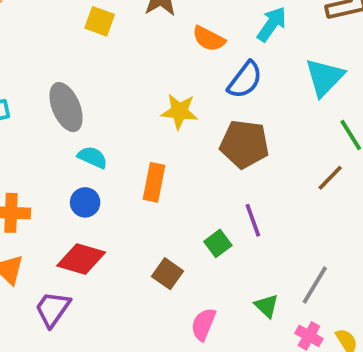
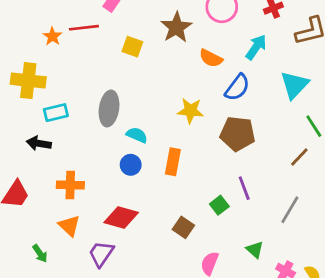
gray ellipse: (66, 107) -> (109, 109), turned 32
cyan semicircle: (93, 157) -> (137, 135), moved
blue circle: (85, 202) -> (131, 165), moved
gray line: (315, 285) -> (290, 210), moved

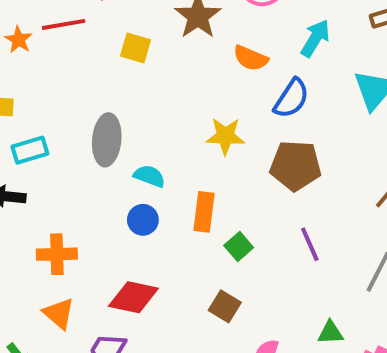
green square: (219, 205) -> (239, 246), moved
green triangle: (255, 250) -> (330, 333), turned -42

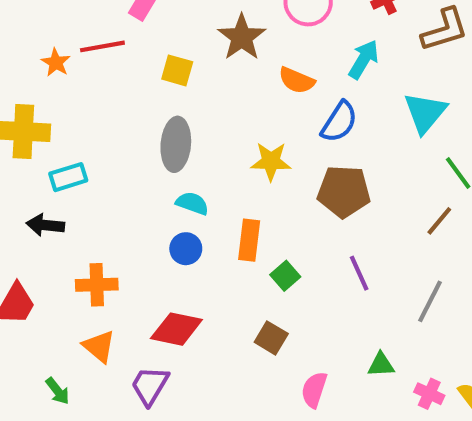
gray ellipse: (107, 140) -> (176, 144), moved

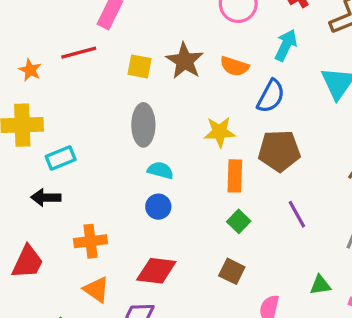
brown star: (242, 37) -> (185, 61), moved
orange star: (56, 63) -> (30, 70), moved
orange rectangle: (249, 240) -> (235, 176), moved

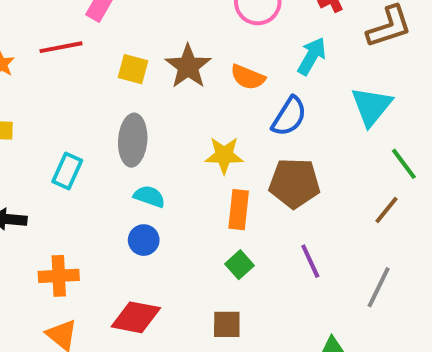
cyan rectangle: (61, 158) -> (67, 171), moved, turned -48
brown square: (232, 271) -> (227, 324), turned -30

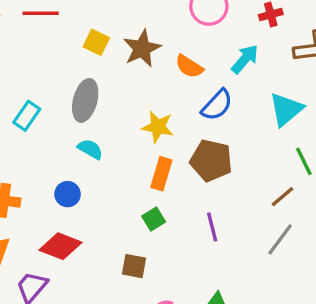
blue circle: (144, 240) -> (68, 194), moved
gray line: (379, 287) -> (280, 239), moved

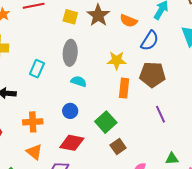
green square: (154, 219) -> (106, 122), moved, size x1.5
brown square: (134, 266) -> (118, 146), turned -35

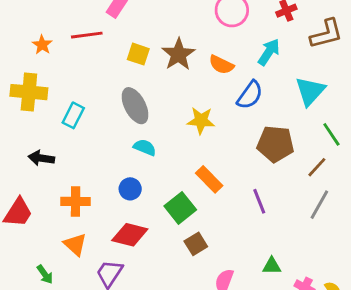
gray ellipse: (70, 53) -> (135, 106), turned -35
cyan rectangle: (37, 69) -> (73, 115), moved
brown pentagon: (152, 75) -> (275, 144), moved
orange rectangle: (124, 88) -> (209, 179), moved, turned -54

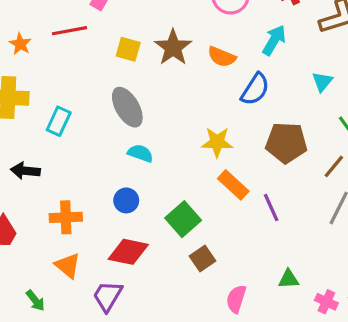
cyan triangle: (310, 91) -> (322, 82), size x0.6
yellow star: (201, 120) -> (217, 142), moved
orange rectangle: (209, 179) -> (233, 185), moved

